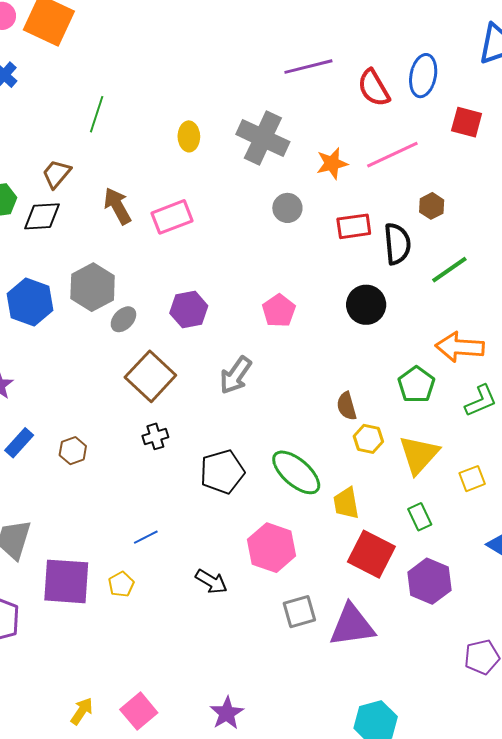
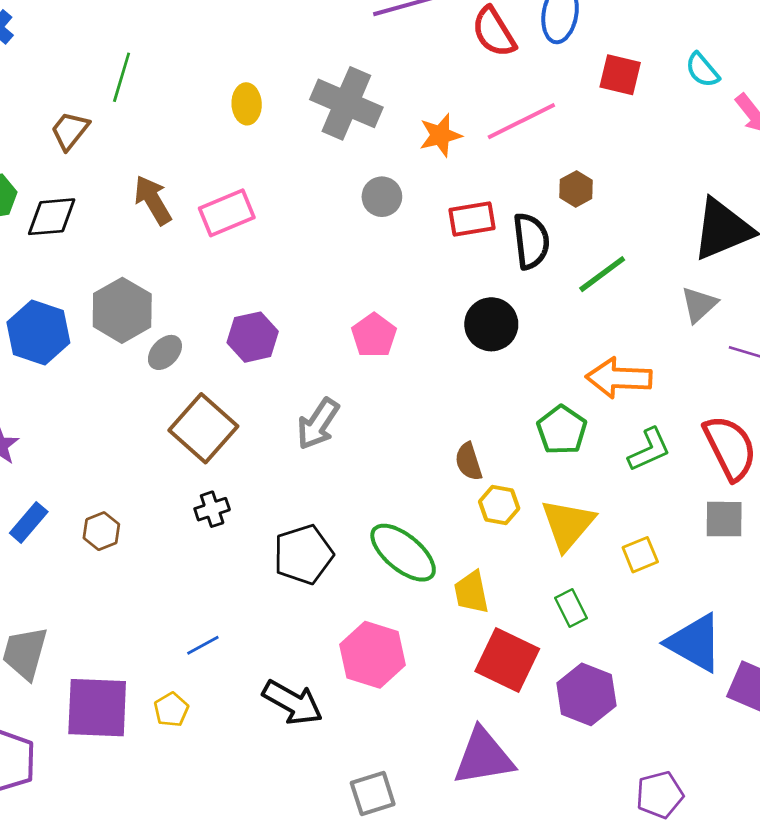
brown trapezoid: (56, 174) -> (70, 131), moved
black arrow: (211, 582) -> (293, 703), size x1.4
gray square: (299, 612) -> (373, 794), moved

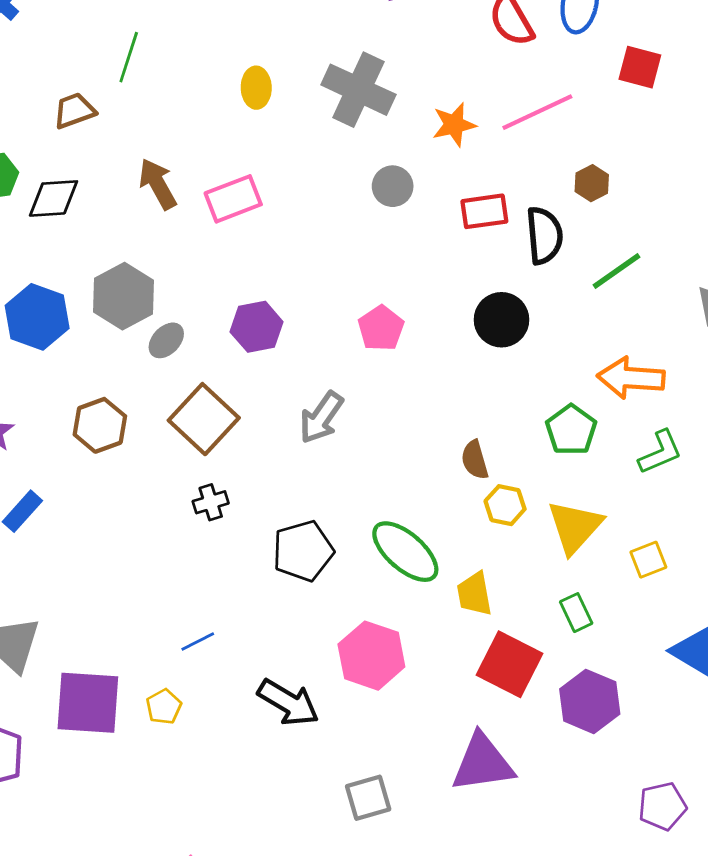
brown trapezoid: (70, 131) -> (74, 111), turned 30
brown hexagon: (101, 531) -> (100, 425), moved, size x1.4

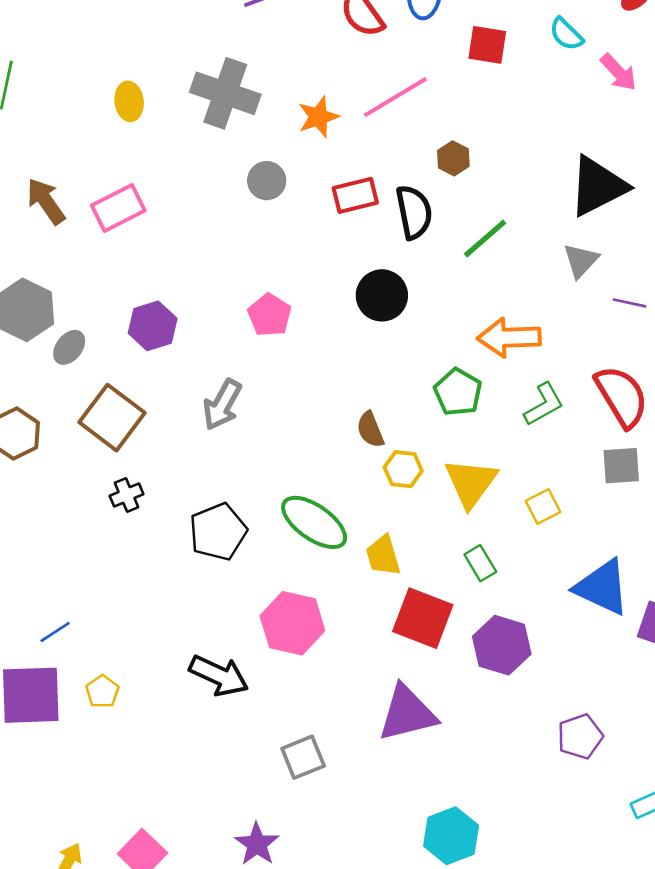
blue line: (198, 641) -> (55, 632), moved

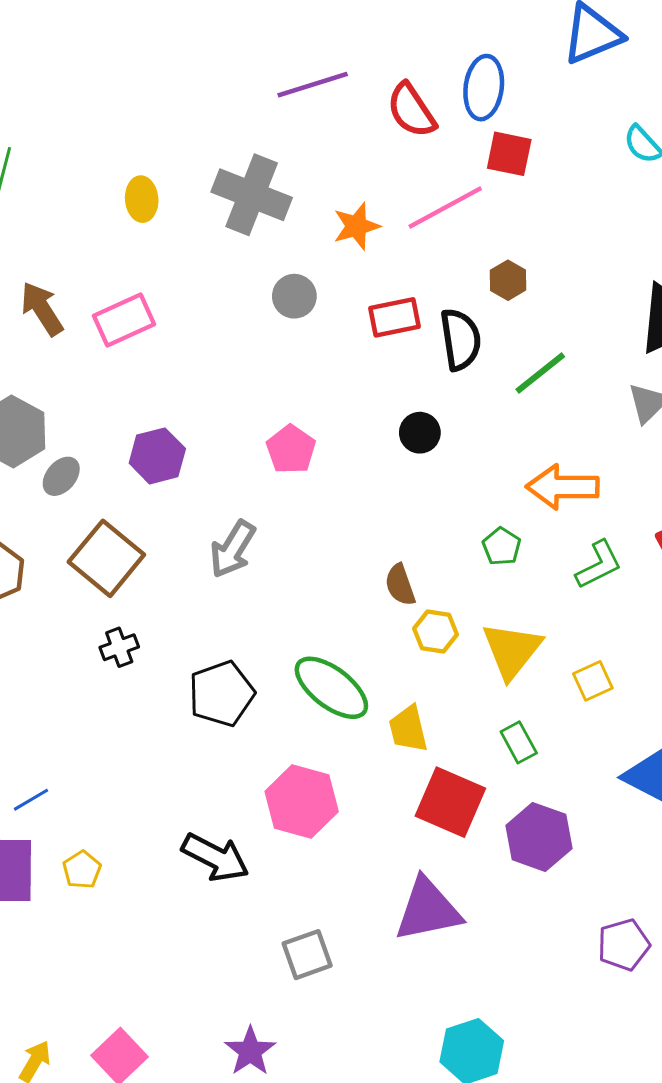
red square: (487, 45) -> (509, 154), moved
black circle: (382, 295) -> (420, 433), size x0.7
green pentagon: (458, 392) -> (502, 547), size x0.7

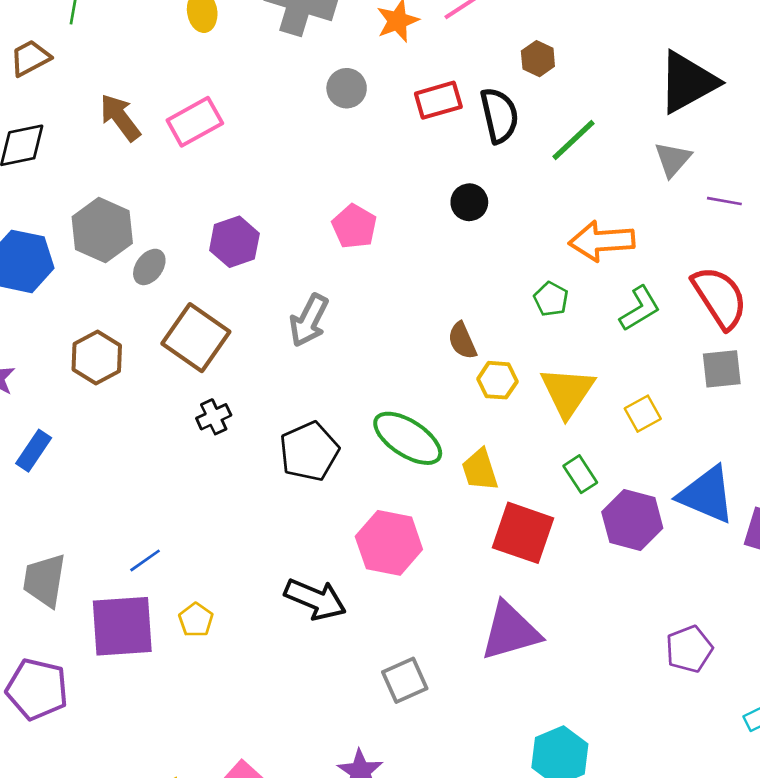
purple hexagon: (539, 837) -> (632, 520), moved

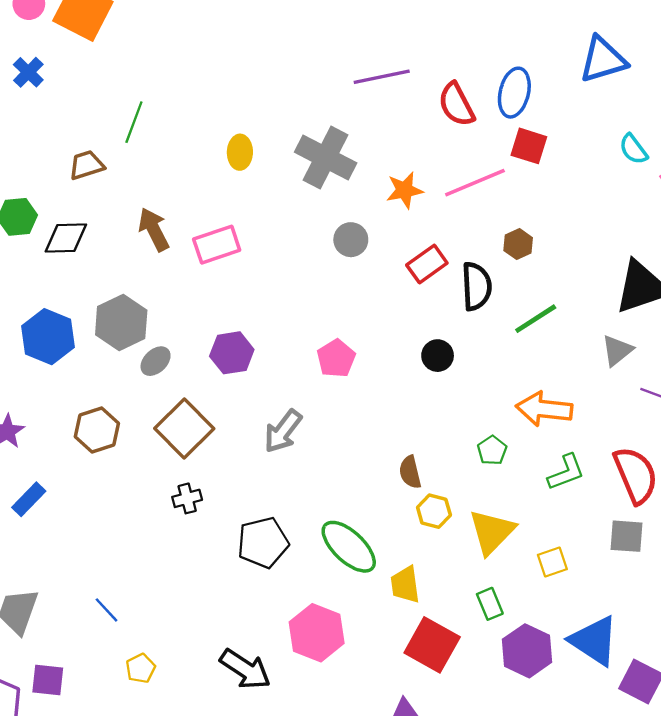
red rectangle: (438, 100) -> (427, 264), turned -30
blue line: (145, 560) -> (107, 610), turned 72
purple square: (122, 626) -> (48, 680), moved, size x0.6

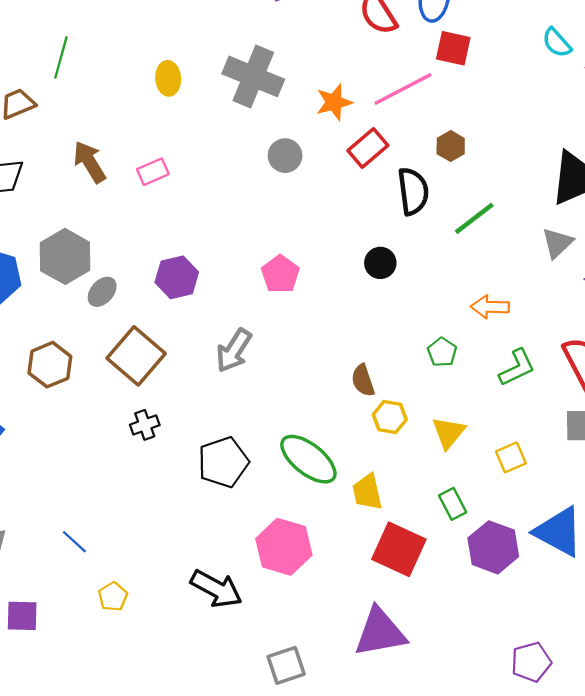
pink rectangle: (217, 245) -> (153, 172), size x0.7
red rectangle: (427, 264) -> (368, 148), moved
orange arrow: (544, 409) -> (490, 307), size x0.7
yellow triangle: (492, 532) -> (449, 433), size x0.7

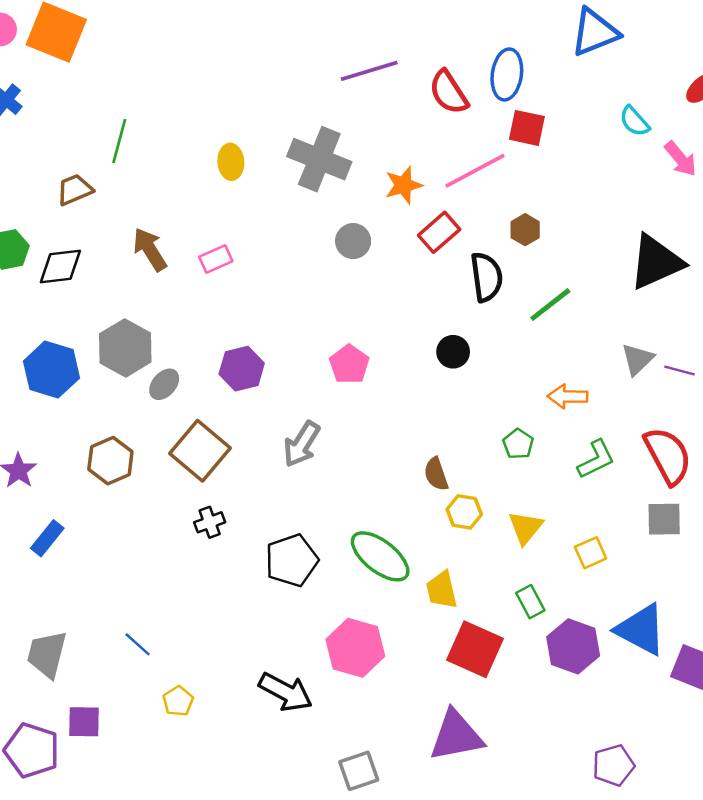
gray triangle: (557, 243) -> (637, 359), moved

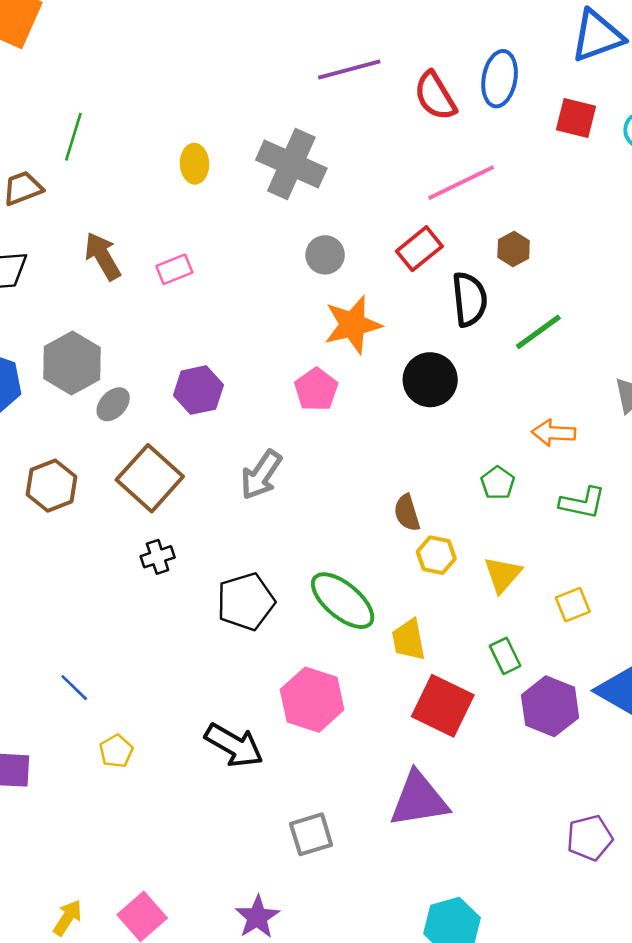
red square: (527, 128) -> (576, 118), moved
orange star: (404, 185) -> (353, 325), moved, size x1.4
black circle: (453, 352) -> (430, 380), size x1.5
green L-shape: (596, 459) -> (582, 503), turned 36

